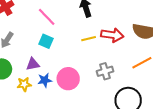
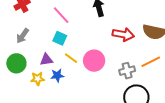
yellow line: (89, 39) -> (71, 58), moved, turned 48
gray cross: (105, 71) -> (127, 71), moved
pink circle: (68, 79) -> (94, 61), moved

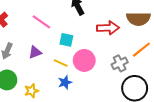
cyan square: (60, 38) -> (66, 40), moved
purple triangle: (46, 60) -> (35, 52), moved
blue star: (57, 75) -> (65, 82), moved

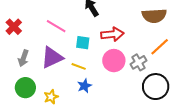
red arrow: (108, 28) -> (112, 34), moved
purple triangle: (35, 52) -> (52, 57), size x1.6
pink circle: (84, 60) -> (114, 61), moved

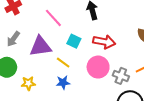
gray cross: (138, 62) -> (121, 76), turned 35

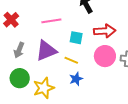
pink line: (53, 18) -> (51, 21), turned -42
yellow star: (28, 83) -> (44, 88), size x1.5

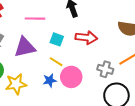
pink circle: (105, 56) -> (71, 77), moved
yellow line: (71, 60) -> (56, 62), moved

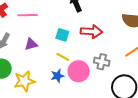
pink line: (35, 19) -> (28, 15), moved
purple triangle: (25, 47) -> (31, 44), size x0.6
gray cross: (105, 69) -> (102, 62), moved

